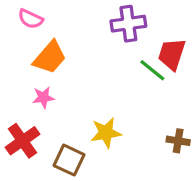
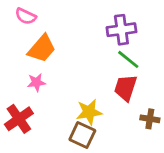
purple cross: (128, 24) -> (121, 30), moved
red trapezoid: (172, 54) -> (126, 88), moved
brown square: (69, 160) -> (82, 135), moved

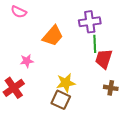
orange trapezoid: (42, 49) -> (53, 36), moved
green line: (128, 59) -> (95, 44), turned 48
red trapezoid: (126, 88) -> (104, 59), moved

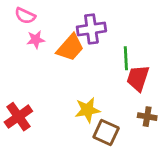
purple cross: (90, 22) -> (91, 29), moved
pink star: (27, 61) -> (36, 40), moved
brown square: (61, 100) -> (106, 133), moved

